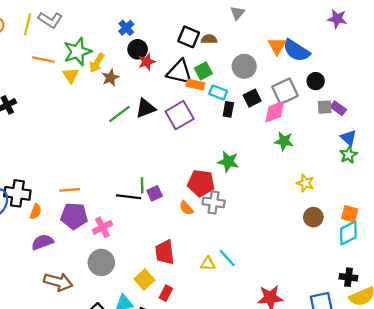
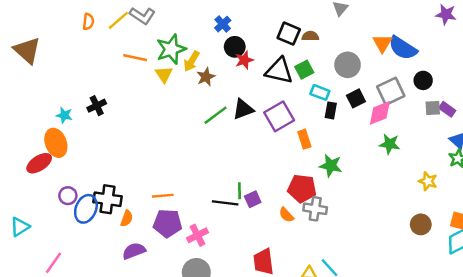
yellow line: (28, 24) -> (118, 20), turned 35
orange rectangle: (195, 84) -> (304, 139), moved, turned 60
yellow star: (305, 183) -> (428, 181), moved

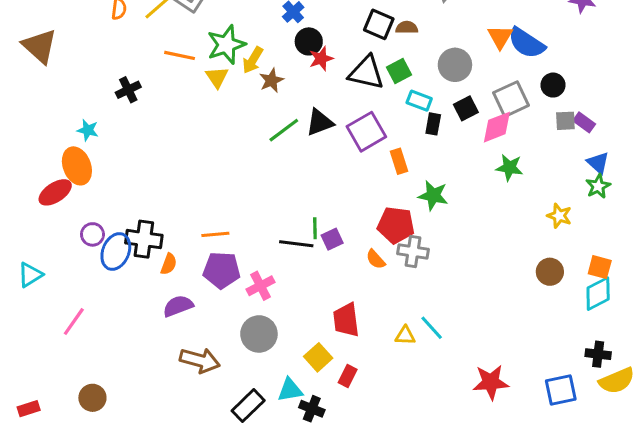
black cross: (97, 106) -> (128, 90), moved

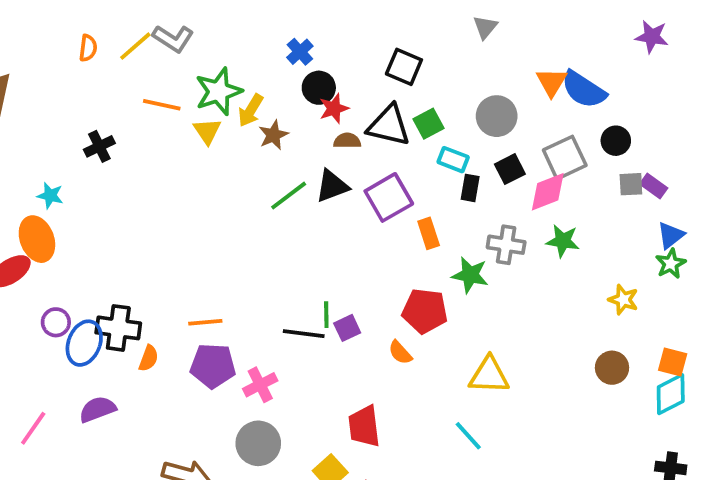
brown semicircle: (407, 27) -> (347, 141), moved
blue triangle: (598, 163) -> (671, 235), turned 40
gray cross: (413, 252) -> (506, 245), moved
purple semicircle: (178, 306) -> (97, 409), moved
yellow triangle: (405, 336) -> (489, 375), moved, size x1.6

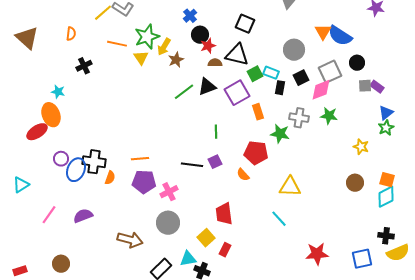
orange semicircle: (88, 48) -> (71, 34), moved
green square: (429, 124) -> (255, 74), moved
green line: (326, 315) -> (216, 132), moved
purple semicircle: (97, 409) -> (83, 216), moved

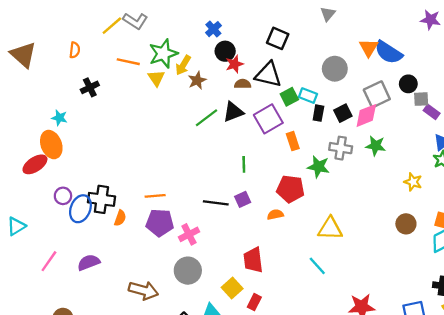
black square: (301, 78) -> (343, 113), moved
gray square: (365, 86) -> (421, 99), moved
orange semicircle: (243, 175) -> (275, 215), turned 120

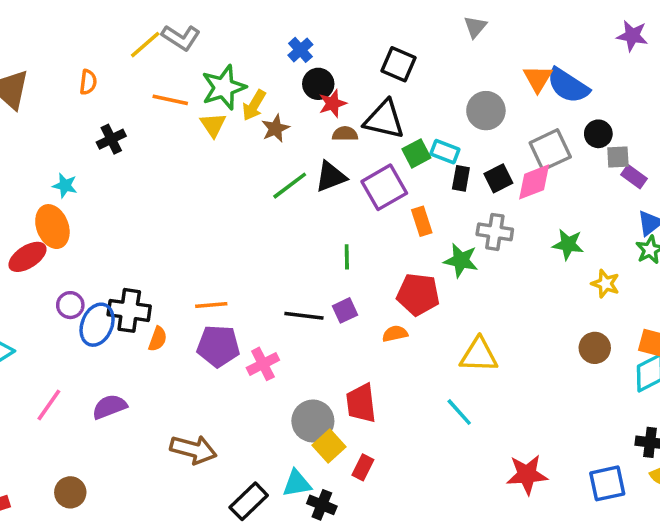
green star: (376, 146) -> (568, 244), moved
gray circle: (188, 271) -> (313, 421), moved

